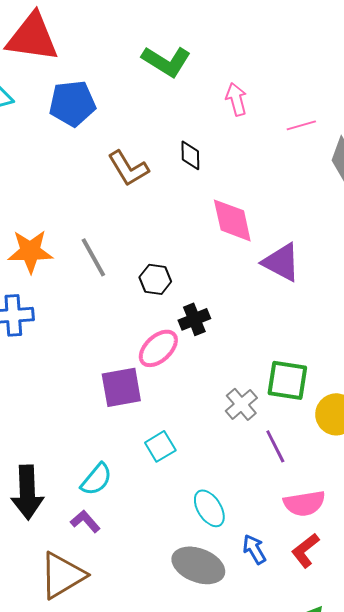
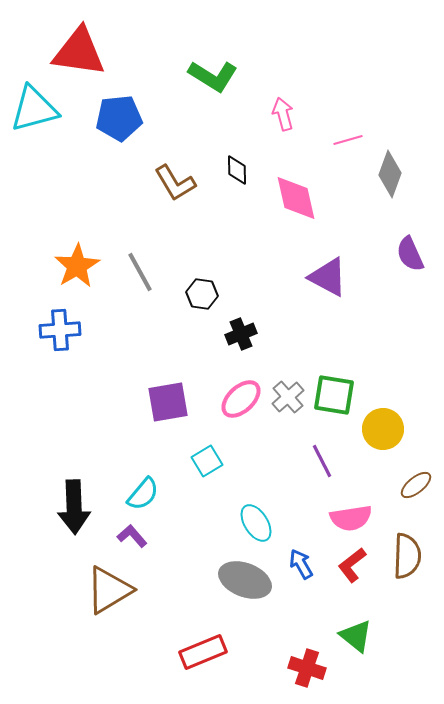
pink diamond: (232, 220) -> (296, 198), moved
orange star: (30, 251) -> (77, 266), turned -30
pink ellipse: (158, 348) -> (241, 399), moved
gray cross: (241, 404) -> (288, 397), moved

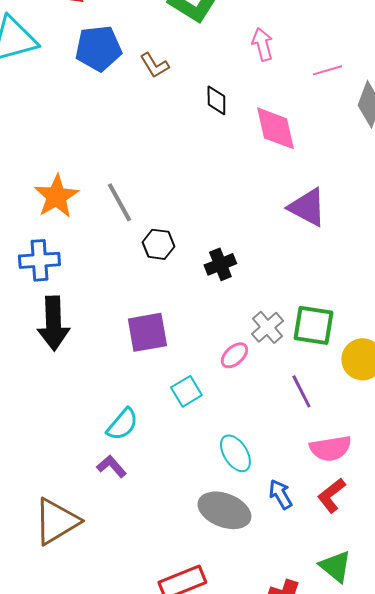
brown L-shape: (175, 183) -> (154, 65), moved, size x0.7
black hexagon: (202, 294) -> (158, 244), moved
pink ellipse: (241, 399) -> (234, 355), moved, size x0.7
black arrow: (74, 507) -> (53, 323), moved
brown triangle: (109, 590) -> (56, 521), moved

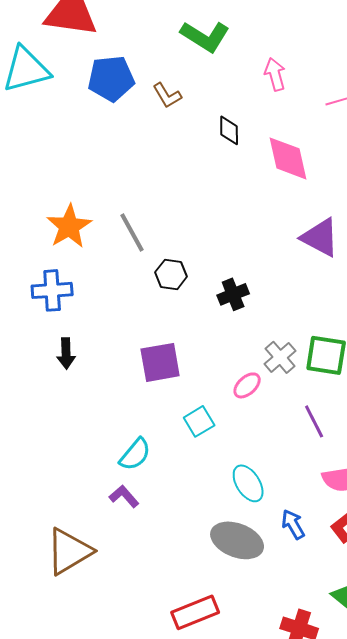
black arrow: (53, 323) -> (66, 353), size x0.6

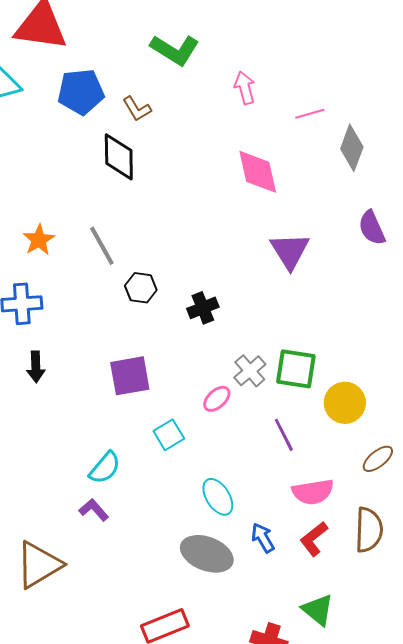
black diamond: (229, 130) -> (119, 157), moved, size x1.6
orange star: (69, 226) -> (39, 240), size x0.7
purple triangle: (320, 237) -> (290, 251), turned 30

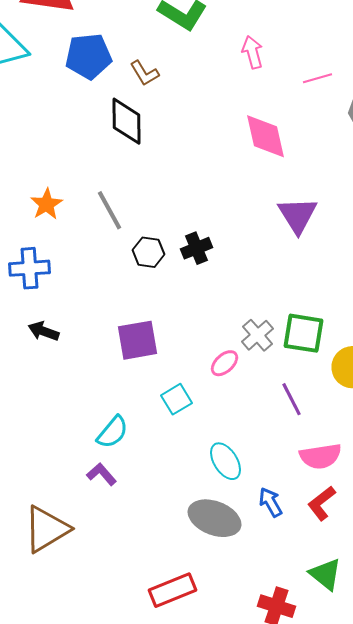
black cross: (203, 308) -> (196, 248), moved
black arrow: (36, 367) -> (44, 331), turned 112

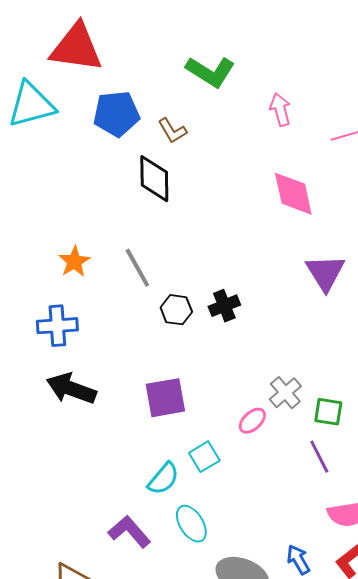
black arrow: (44, 331) -> (71, 389), size x1.6
green square: (304, 333) -> (328, 412), moved, size x0.7
cyan semicircle: (112, 432) -> (163, 479), moved
cyan ellipse: (226, 461) -> (191, 524), moved
purple L-shape: (102, 474) -> (129, 532), size x1.4

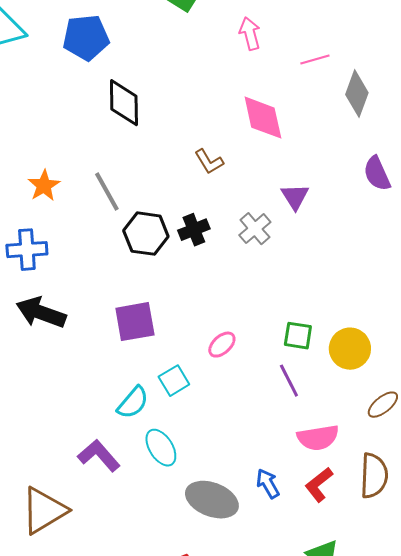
brown L-shape: (172, 131) -> (209, 162), moved
purple triangle: (325, 273) -> (295, 197), size x0.7
black hexagon: (176, 310) -> (146, 234), size x1.4
gray cross: (285, 393) -> (255, 229), moved

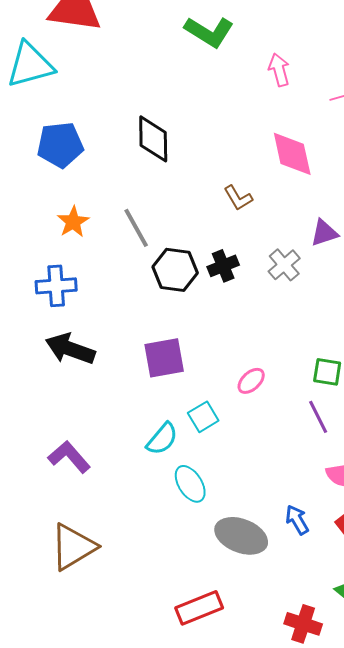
blue pentagon: (86, 38) -> (60, 145), moved
purple triangle: (295, 197) -> (324, 233), turned 44
purple L-shape: (99, 456) -> (69, 457), moved

